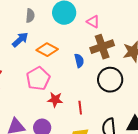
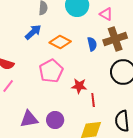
blue semicircle: (79, 61) -> (92, 44), moved
red star: (55, 100) -> (79, 86), moved

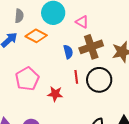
orange diamond: (60, 42) -> (36, 36), moved
red line: (93, 100) -> (76, 77), moved

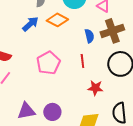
red line: (76, 77) -> (82, 61), moved
red star: (55, 94) -> (95, 88), moved

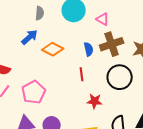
orange diamond: (57, 20) -> (53, 49), moved
pink pentagon: (48, 63) -> (34, 92), moved

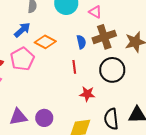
pink pentagon: (34, 92) -> (22, 59), moved

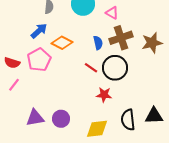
red line: (74, 67) -> (91, 68), turned -48
black circle: (112, 70) -> (115, 68), moved

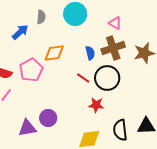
pink triangle: (112, 13) -> (115, 23), moved
blue arrow: (39, 31) -> (20, 32), moved
orange diamond: (62, 43) -> (54, 53), turned -35
purple circle: (61, 119) -> (48, 118), moved

